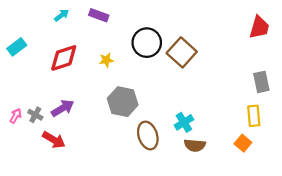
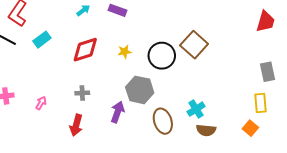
black circle: (147, 43) -> (162, 56), moved
purple arrow: (63, 108) -> (117, 112), moved, turned -40
gray cross: (35, 115) -> (82, 93), moved, turned -32
red arrow: (54, 140) -> (76, 125), turned 75

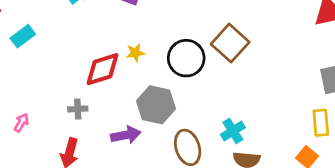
red diamond: (85, 50) -> (102, 69), moved
purple arrow: (117, 112) -> (126, 135), turned 60

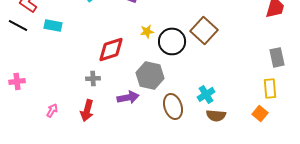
cyan rectangle: (23, 36) -> (53, 25), turned 48
yellow star: (135, 53) -> (147, 31), moved
pink arrow: (21, 123) -> (52, 110), moved

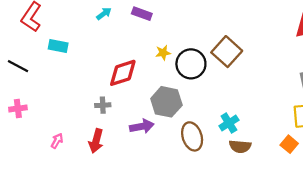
black line: (18, 25) -> (18, 66), moved

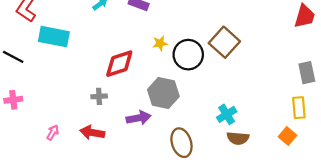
cyan rectangle: (58, 46) -> (54, 37), size x1.5
brown ellipse: (192, 136) -> (181, 143), moved
red arrow: (96, 141) -> (92, 133), turned 85

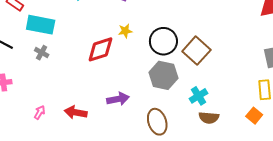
brown square: (224, 42) -> (196, 51), moved
yellow star: (160, 43) -> (125, 31), moved
gray hexagon: (163, 93) -> (163, 75), moved
gray cross: (99, 96) -> (42, 53), moved, turned 32

